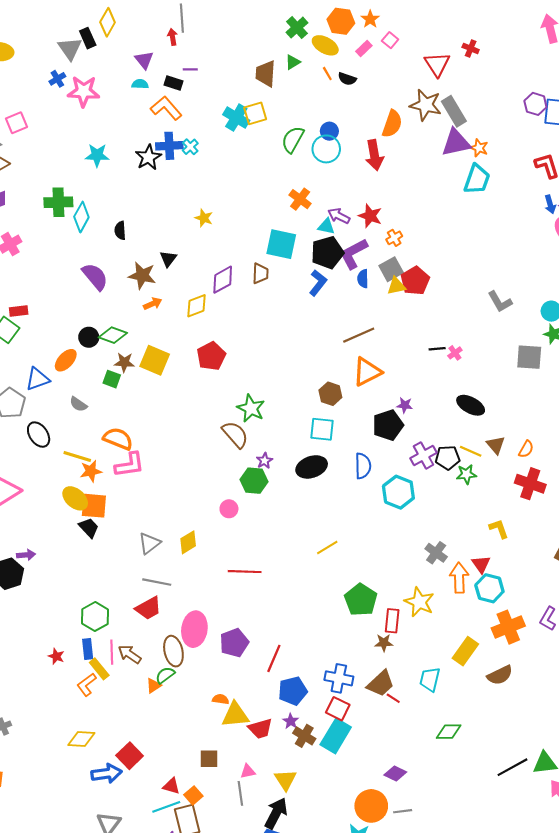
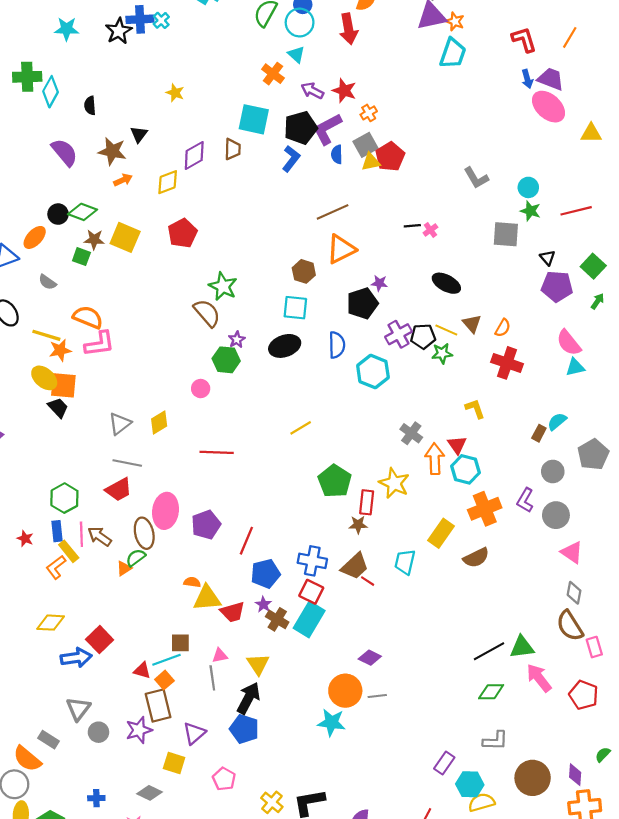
cyan triangle: (326, 226) -> (296, 54), moved, turned 30
green diamond: (449, 732) -> (491, 692), moved
cyan line: (166, 807) -> (167, 660), moved

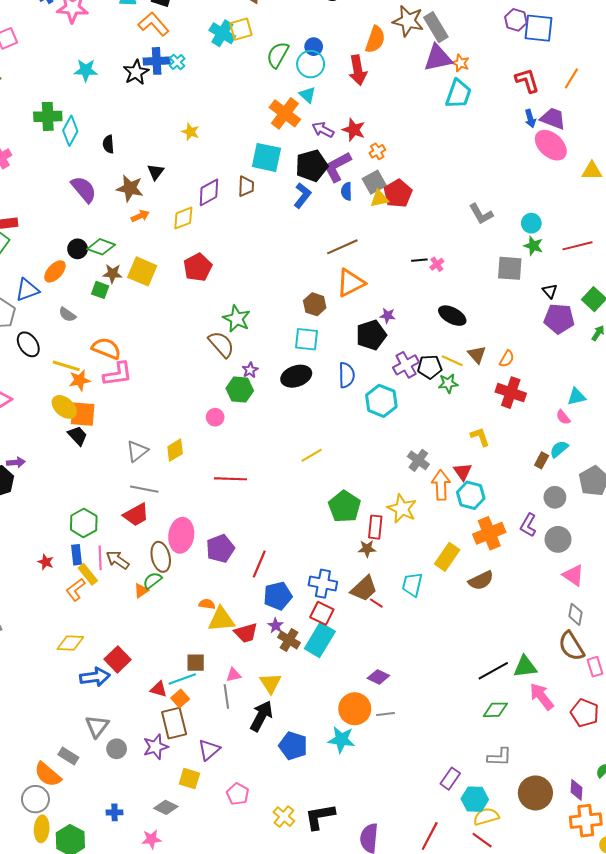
orange cross: (273, 74) -> (285, 113), size x1.4
pink semicircle: (569, 343) -> (563, 417), moved, size x0.6
blue pentagon: (244, 729) -> (293, 746), moved

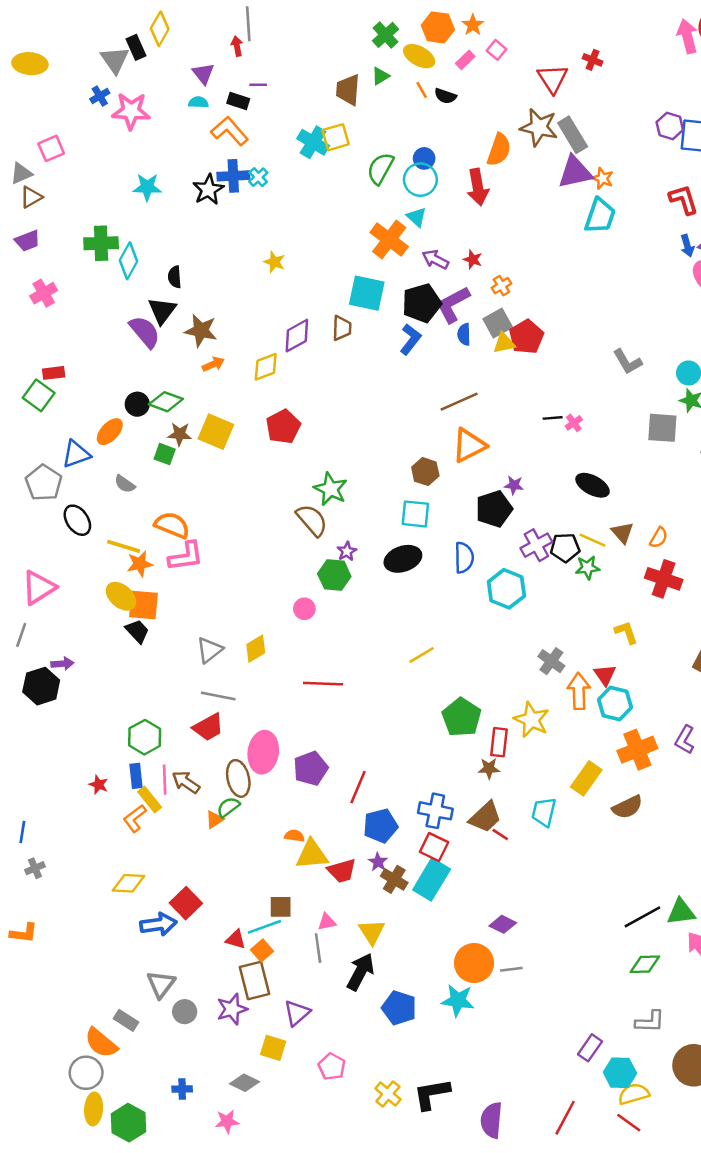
red star: (354, 130) -> (473, 259), size x0.7
black triangle: (156, 172) -> (162, 311), moved, size x1.4

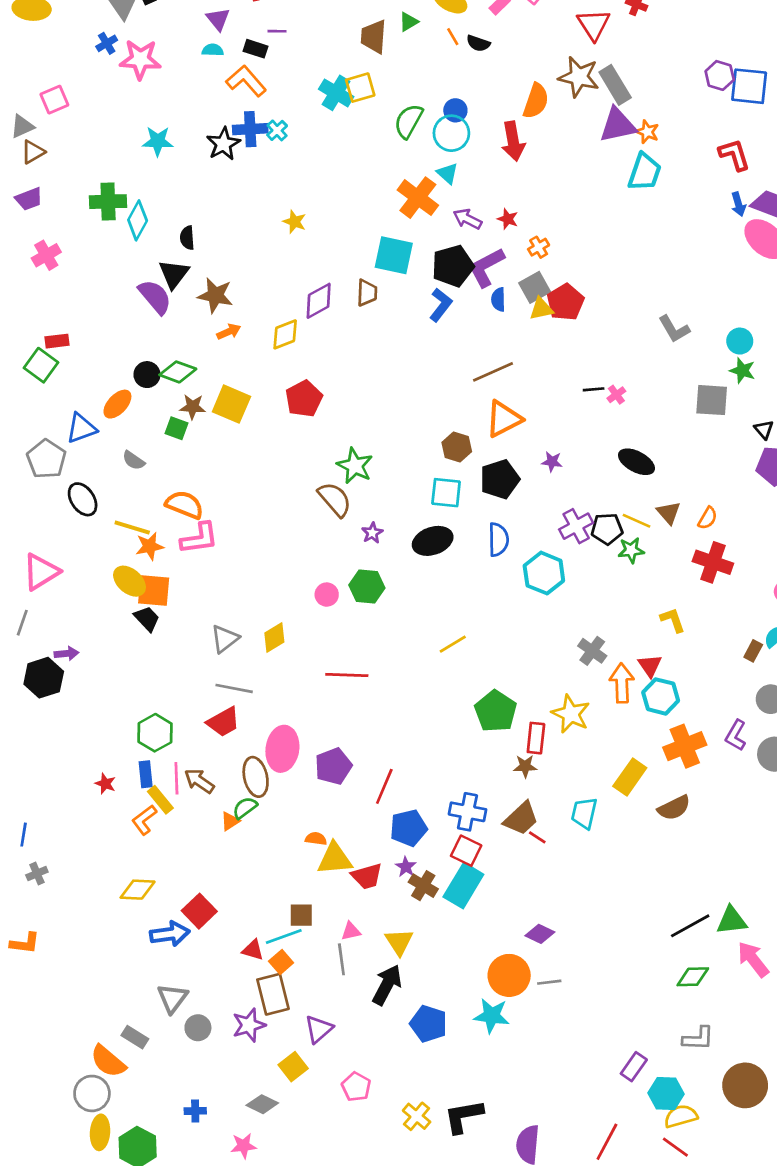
black pentagon: (494, 509) -> (500, 479), moved
green hexagon: (334, 575) -> (367, 586), moved
yellow square: (273, 1048) -> (293, 1067), turned 35

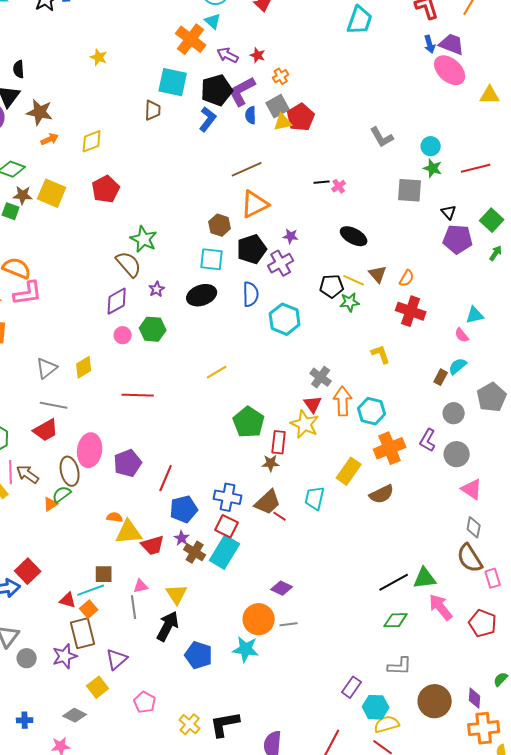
purple diamond: (319, 301) -> (117, 301), moved
purple cross: (576, 526) -> (281, 263), moved
red triangle: (650, 666) -> (313, 404), moved

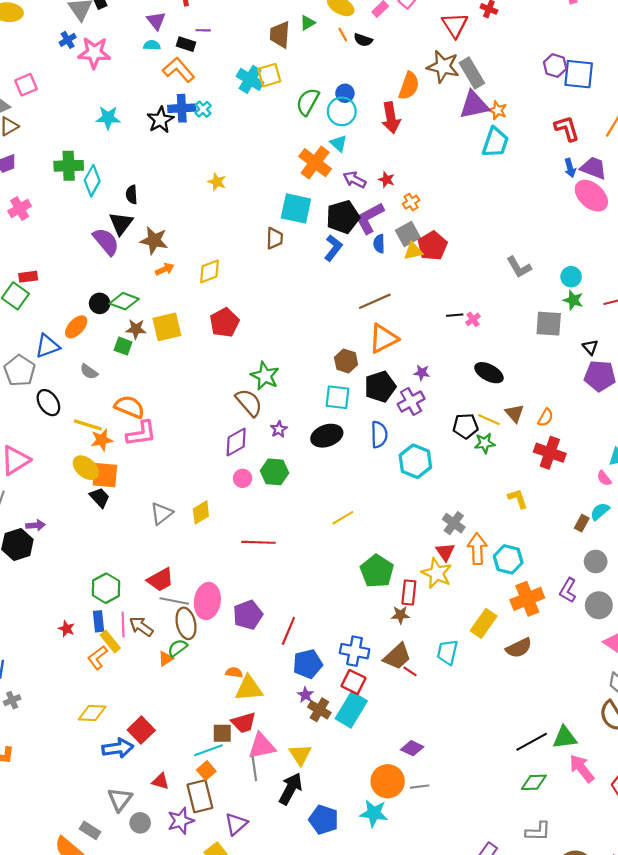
yellow square: (52, 193) -> (167, 327), turned -36
gray line: (54, 405) -> (174, 601), moved
red trapezoid: (153, 545) -> (244, 723), moved
pink triangle: (141, 586) -> (262, 746), size x1.8
red triangle: (68, 600) -> (160, 781), moved

